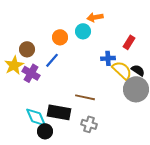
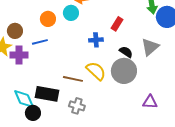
blue line: (52, 60) -> (40, 42), turned 35
yellow semicircle: (122, 70) -> (96, 71), moved
purple cross: (31, 73) -> (19, 55), turned -30

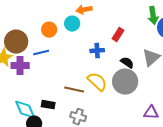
brown circle: (15, 31) -> (16, 42), size x1.5
black rectangle: (47, 94) -> (48, 105), size x0.6

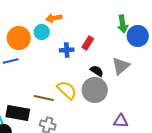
orange circle: (49, 30) -> (19, 38), size x1.5
blue cross: (97, 51) -> (67, 50), moved
black rectangle: (48, 105) -> (18, 113), size x1.6

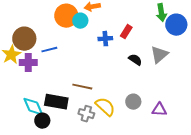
orange circle: (19, 38) -> (66, 16), moved
yellow semicircle: (67, 90) -> (105, 107), moved
gray circle: (95, 90) -> (133, 102), moved, size x0.6

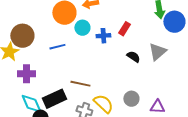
cyan circle: (80, 21) -> (82, 28), moved
blue line: (49, 50) -> (57, 47), moved
purple cross: (28, 63) -> (26, 74), moved
black rectangle: (56, 102) -> (54, 99), turned -35

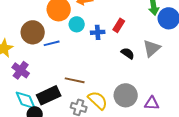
brown circle: (22, 36) -> (33, 32), moved
purple cross: (26, 74) -> (21, 70), turned 36
gray circle: (131, 99) -> (126, 95), size x1.5

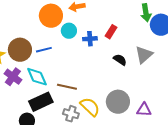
brown circle: (33, 32) -> (20, 50), moved
cyan diamond: (26, 100) -> (37, 77), moved

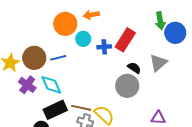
red rectangle: (111, 32) -> (125, 40), size x1.6
brown line: (67, 87) -> (81, 108), moved
gray circle: (118, 102) -> (127, 86), moved

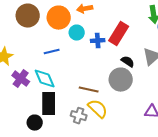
brown circle: (34, 58) -> (28, 16), moved
brown line: (81, 108) -> (89, 90), moved
black rectangle: (55, 110) -> (49, 104), turned -65

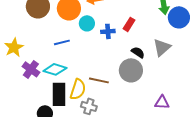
red rectangle: (119, 34) -> (129, 24), size x0.6
cyan diamond: (45, 79) -> (55, 69), turned -50
yellow semicircle: (98, 109) -> (78, 89), moved, turned 65

